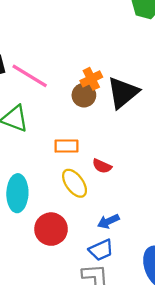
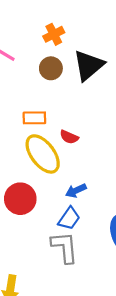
orange cross: (91, 79) -> (54, 34), moved
yellow ellipse: (75, 183) -> (43, 154), size x1.4
blue trapezoid: (101, 250) -> (69, 218), turned -30

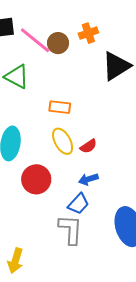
brown circle: (51, 68) -> (58, 43), moved
red semicircle: (69, 137) -> (88, 146), moved, turned -66
yellow ellipse: (43, 154) -> (63, 141), size x0.7

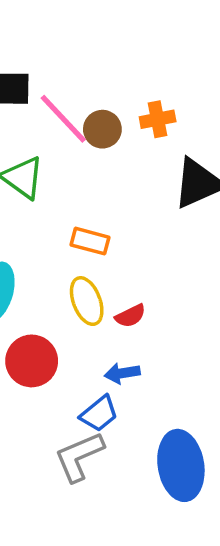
gray L-shape: (71, 230) -> (79, 457), turned -124

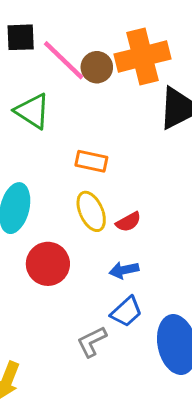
orange cross: (158, 119) -> (142, 56), size x1.8
blue trapezoid: (99, 414) -> (126, 312), moved
gray L-shape: (79, 457) -> (92, 342), size x0.7

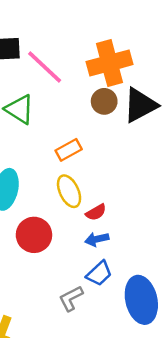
brown circle: (97, 67) -> (104, 101), moved
orange rectangle: (91, 161) -> (69, 150), turned -40
red semicircle: (128, 222) -> (96, 212), moved

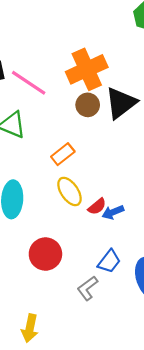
red circle: (34, 235) -> (45, 254), moved
blue arrow: (97, 239) -> (113, 212), moved

